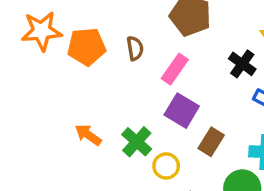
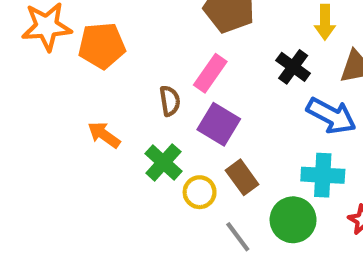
brown semicircle: (135, 48) -> (170, 101), moved
orange arrow: (88, 135) -> (104, 135), moved
brown rectangle: (211, 142) -> (242, 177), moved, turned -68

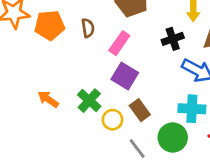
black cross: (293, 67) -> (173, 39), turned 35
brown semicircle: (170, 101) -> (88, 28), moved
orange arrow: (104, 135) -> (48, 99), moved

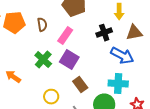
green cross: (89, 101) -> (43, 60), moved
yellow circle: (112, 120) -> (51, 97), moved

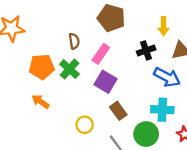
orange pentagon: (14, 23) -> (42, 67), moved
green cross: (43, 60) -> (70, 69), moved

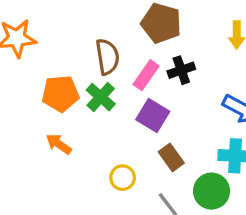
brown semicircle: (74, 41) -> (107, 57), size x1.5
black cross: (146, 50) -> (181, 70), moved

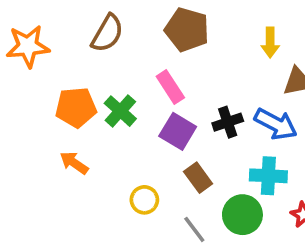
brown semicircle: (107, 57) -> (107, 33), moved, turned 39
black cross: (181, 70) -> (228, 122), moved
pink rectangle: (146, 75) -> (170, 87), turned -68

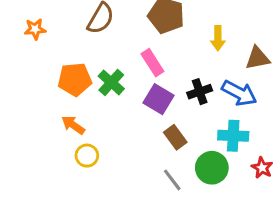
yellow arrow: (270, 43) -> (218, 38), moved
orange star: (28, 46) -> (35, 29), size x0.6
yellow circle: (144, 200) -> (87, 156), moved

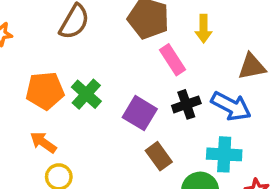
yellow arrow: (218, 38) -> (204, 29), moved
pink rectangle: (152, 63) -> (173, 60), moved

